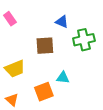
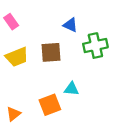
yellow trapezoid: (15, 69) -> (17, 57), moved
orange triangle: (12, 100) -> (13, 114), turned 40

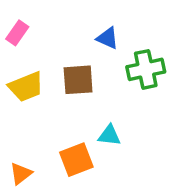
pink rectangle: (11, 22) -> (17, 33), turned 70

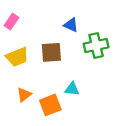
orange triangle: (21, 174) -> (24, 95), moved

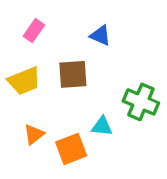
pink rectangle: (11, 21) -> (34, 31), moved
green cross: (96, 45) -> (141, 102), moved, turned 35

